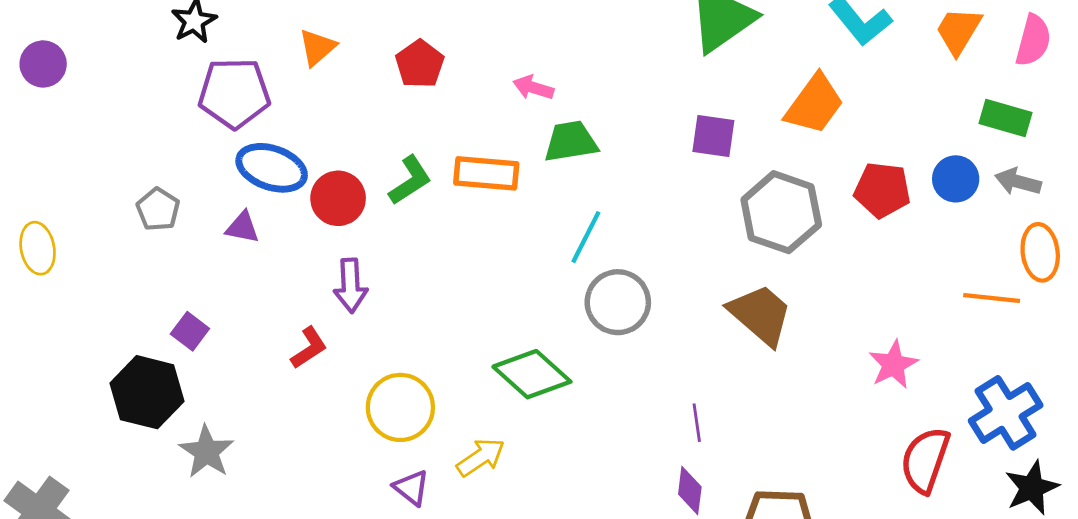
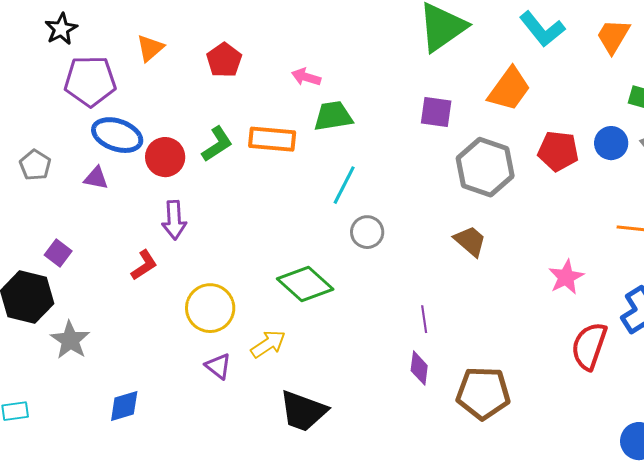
gray circle: (618, 302) -> (367, 232), size x0.7
brown trapezoid: (760, 315) -> (470, 241), size x0.7

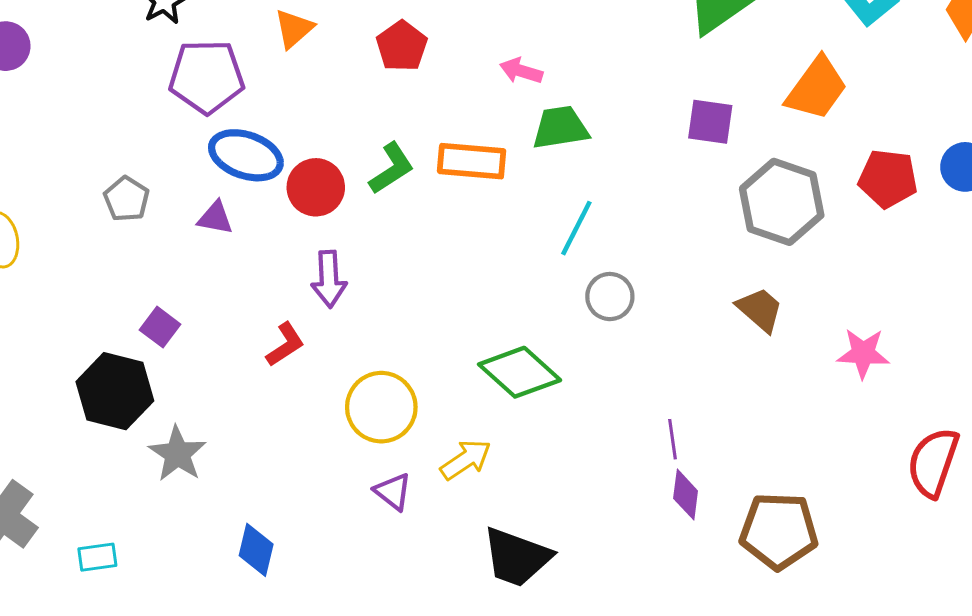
pink star: (566, 277) -> (863, 353), moved, turned 30
purple line: (424, 319) -> (672, 439), moved
blue diamond: (124, 406) -> (256, 550), turned -60

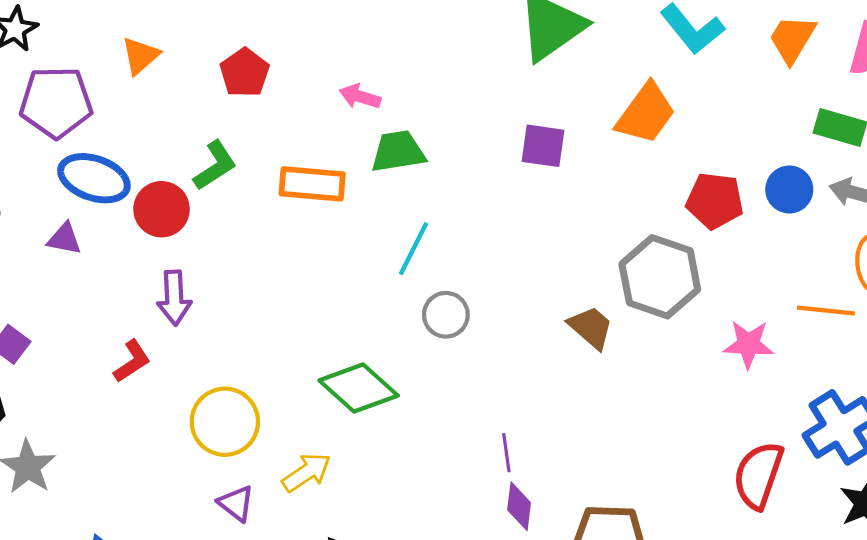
green L-shape: (391, 168) -> (215, 166), moved
gray hexagon: (782, 202) -> (660, 277), moved
pink star: (863, 353) -> (748, 344), moved

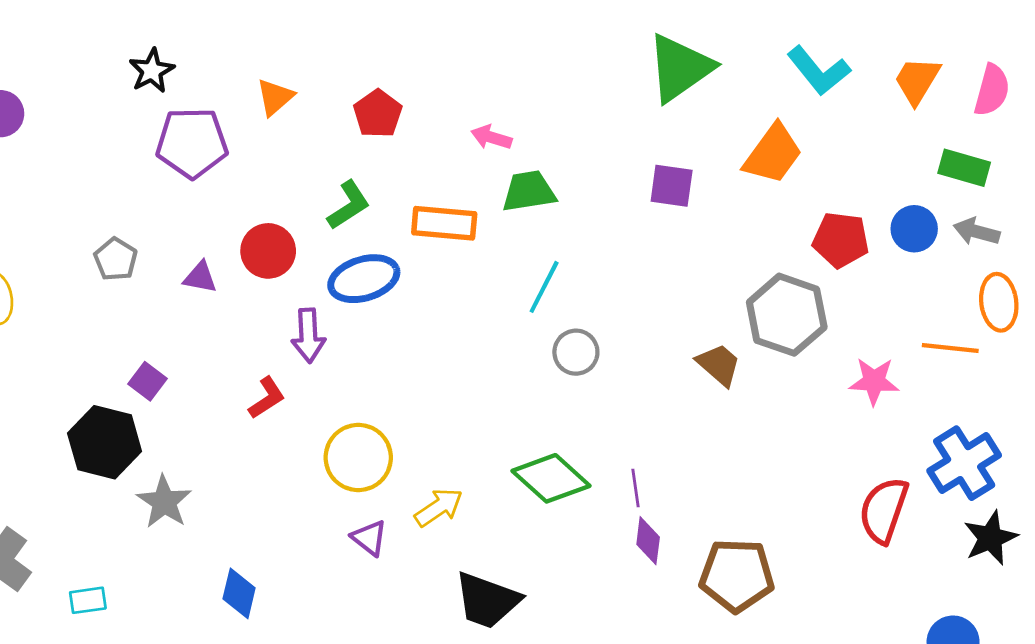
blue ellipse: (94, 178) -> (364, 279), moved, turned -36
red circle: (162, 209) -> (268, 251), moved
green diamond: (359, 388) -> (551, 478), moved

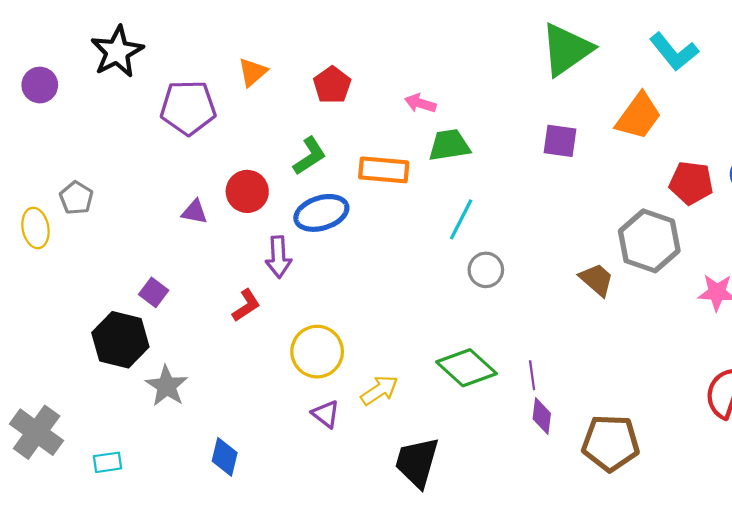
black star: (152, 71) -> (117, 52), moved, size x1.5
gray pentagon: (116, 259) -> (76, 198), moved
black trapezoid: (487, 600) -> (417, 462), turned 86

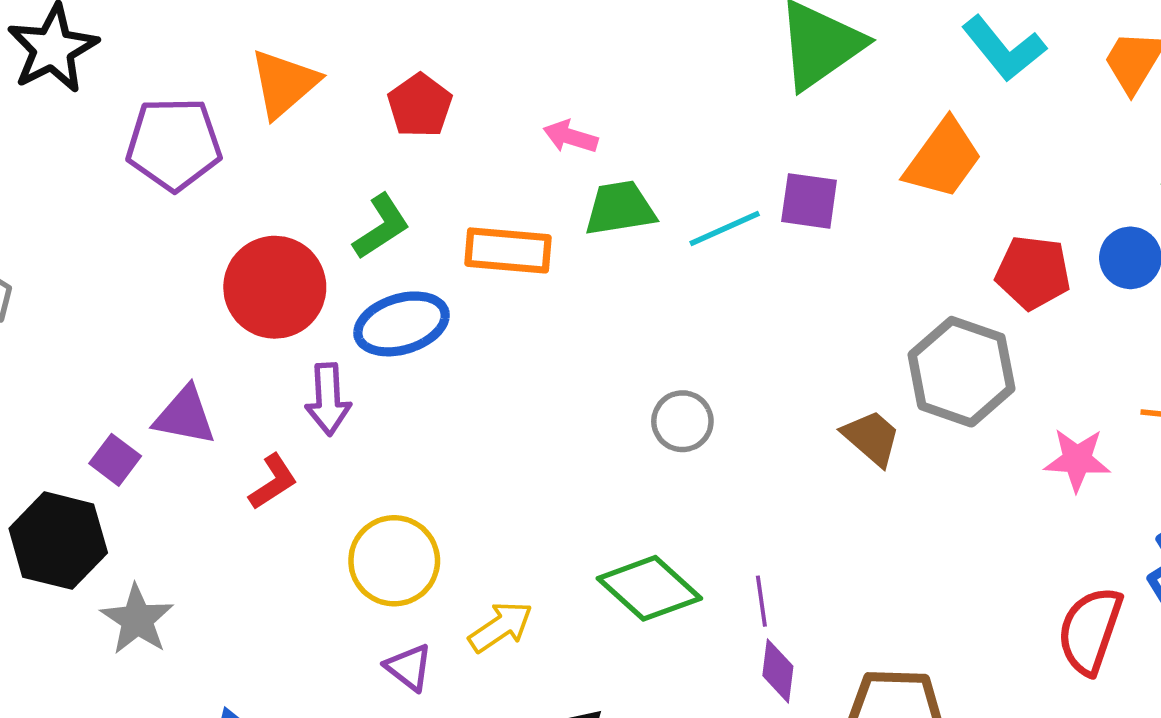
orange triangle: (253, 72) -> (284, 83), size x1.4
red circle: (247, 191) -> (275, 287), size x1.4
purple triangle: (195, 212) -> (185, 416), moved, size x1.4
cyan line: (461, 219) -> (725, 228), moved, turned 39

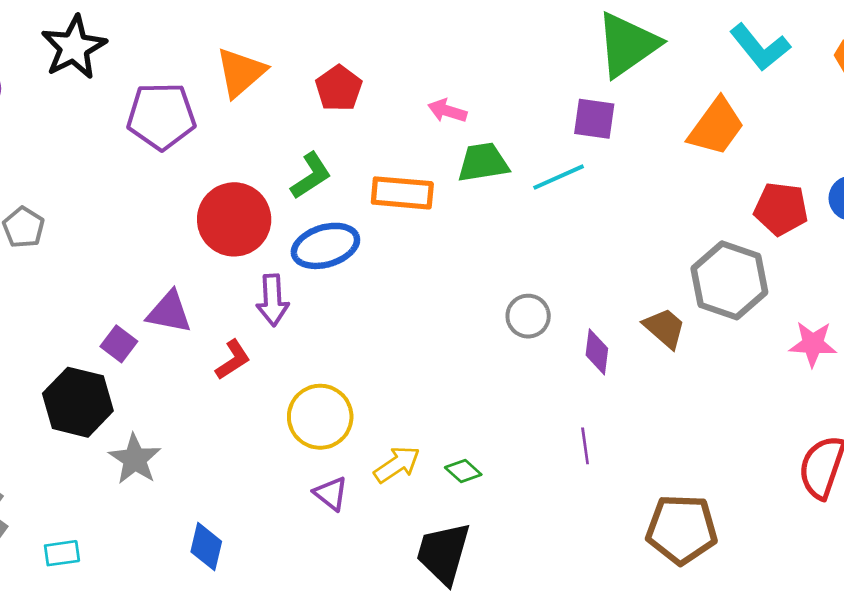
purple square: (809, 201) -> (594, 119), moved
green diamond: (649, 588) -> (463, 471), moved, size x0.5
purple diamond: (778, 671) -> (597, 352), moved

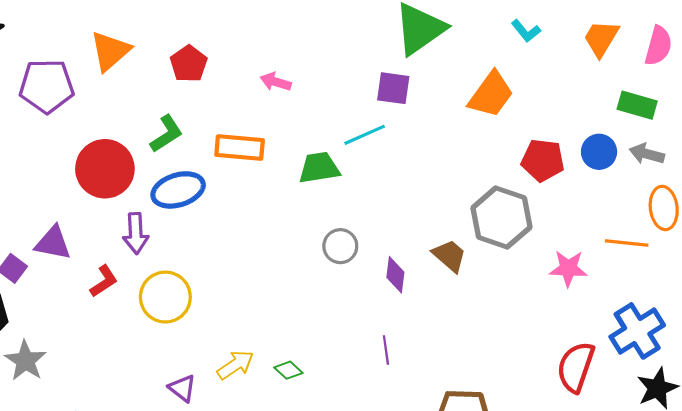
cyan L-shape: (760, 47) -> (526, 31), size x0.6
green trapezoid: (483, 162) -> (319, 168), moved
yellow circle: (320, 417) -> (165, 297), moved

